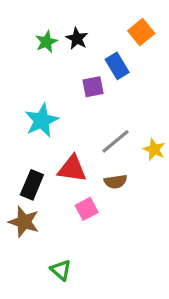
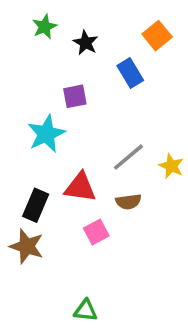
green star: (46, 42) -> (45, 27), moved
purple square: (93, 87) -> (75, 96), moved
green triangle: (61, 270) -> (86, 311), moved, turned -35

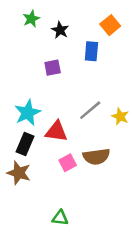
blue rectangle: (130, 73) -> (91, 51), turned 36
cyan star: (46, 134) -> (28, 113), moved
brown semicircle: (128, 202) -> (96, 157), moved, size x1.5

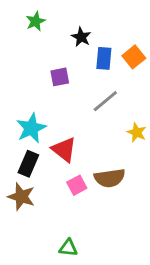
orange square: (110, 25) -> (134, 57), moved
black star: (60, 30) -> (81, 37), moved
gray line: (90, 110) -> (105, 101), moved
red triangle: (56, 131) -> (64, 150), turned 30

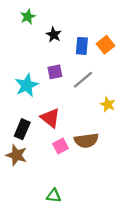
black star: (81, 37) -> (54, 35), moved
purple square: (60, 77) -> (55, 72), moved
cyan star: (31, 128) -> (27, 85), moved

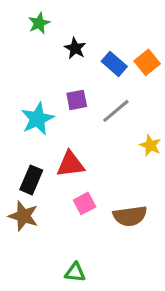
blue rectangle: (82, 46) -> (114, 64), turned -54
red triangle: (50, 118) -> (70, 164), turned -45
brown semicircle: (86, 140) -> (130, 216), moved

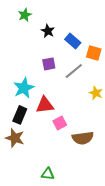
orange square: (147, 62) -> (94, 53), moved, turned -35
cyan star: (37, 119) -> (24, 88), moved
pink square: (85, 203) -> (60, 123), moved

